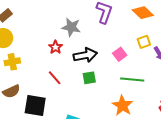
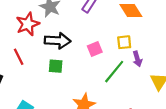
red star: (55, 47) -> (28, 24), size x1.5
green line: (132, 79) -> (114, 72), moved, turned -70

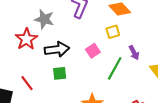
yellow square: (124, 42) -> (113, 32), moved
red line: (19, 57) -> (27, 83), moved

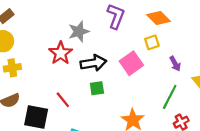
gray star: (44, 19) -> (79, 32), turned -30
pink square: (93, 51) -> (131, 63), size x1.5
green line: (115, 68) -> (170, 97), moved

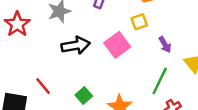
red star: (61, 53) -> (17, 24), moved
green square: (97, 88) -> (84, 95), moved, turned -32

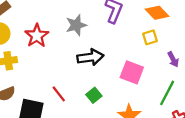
pink square: (117, 45) -> (132, 72), moved, turned -35
green square: (84, 95) -> (94, 95), moved

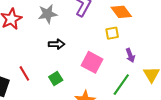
black arrow: (90, 57) -> (57, 44), size x0.7

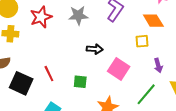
black arrow: (57, 44) -> (95, 49), moved
green square: (56, 78) -> (80, 82), turned 32

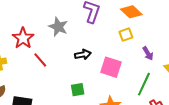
gray star: (78, 15) -> (58, 27), turned -30
red line: (49, 74) -> (40, 60), moved

